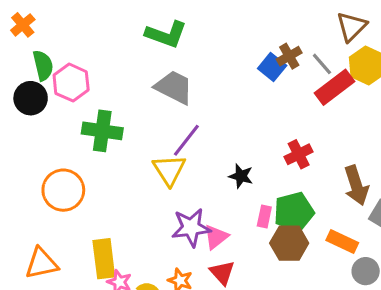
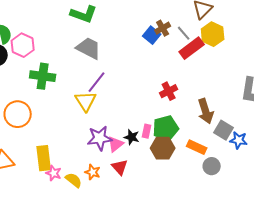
black star: (241, 176) -> (132, 137), moved

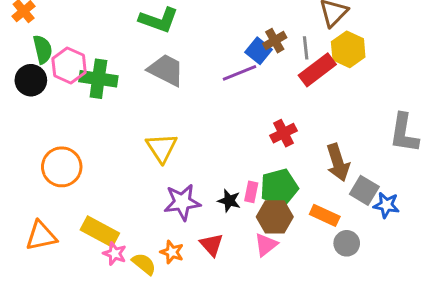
gray line: (184, 33) -> (306, 48), turned 35
green cross: (43, 76) -> (98, 79), moved
purple line: (97, 82) -> (239, 73), moved, turned 30
pink triangle: (116, 144) -> (266, 245), moved
yellow rectangle: (44, 158) -> (100, 232), turned -55

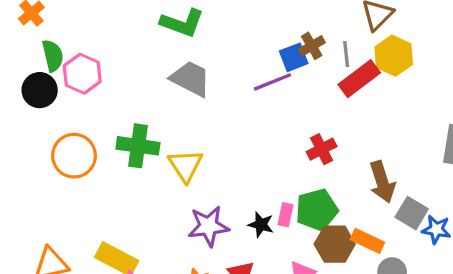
blue square: (259, 51) -> (294, 57), turned 30
green cross: (98, 79) -> (138, 146), moved
orange circle: (62, 167) -> (74, 156), moved
brown hexagon: (275, 217) -> (335, 244), moved

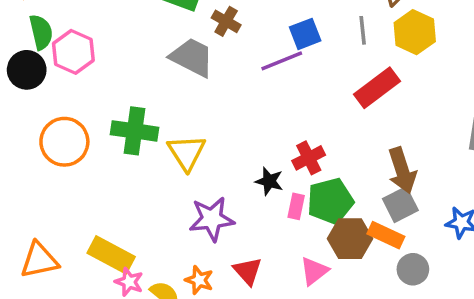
brown cross: (312, 46) -> (226, 21), moved, turned -30
red rectangle: (359, 79) -> (377, 88), moved
red cross: (322, 149) -> (309, 158), moved
gray square: (412, 213) -> (400, 205), moved, turned 32
black star: (261, 225) -> (269, 181), moved

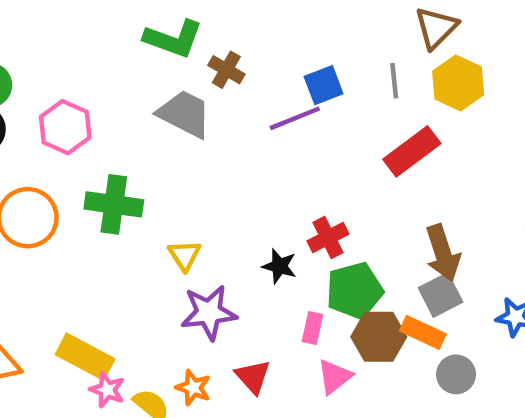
pink hexagon: (73, 52) -> (65, 127), moved
yellow triangle: (187, 152) -> (184, 255), moved, size x0.7
pink rectangle: (296, 206) -> (313, 328), moved

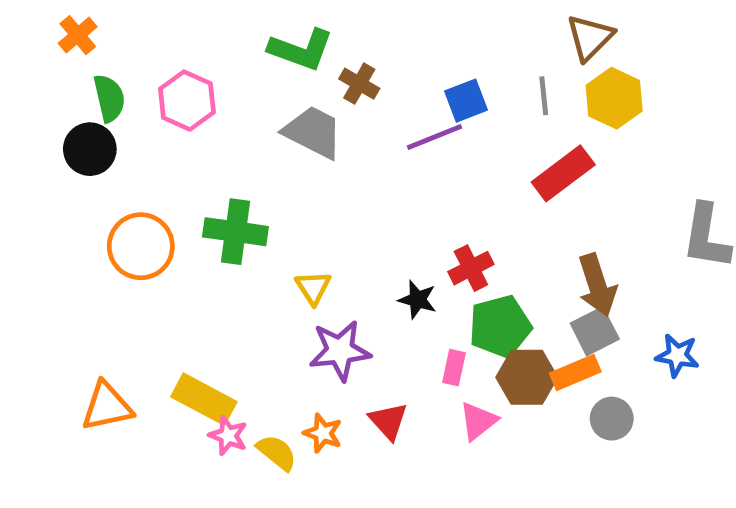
pink hexagon: (65, 127) -> (187, 101), moved
orange rectangle: (423, 332) -> (575, 372), turned -48

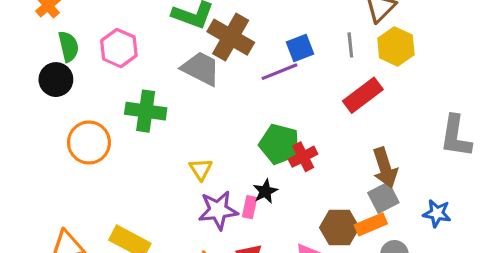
brown cross: (359, 84) -> (231, 37), size x1.8
green cross: (235, 232) -> (146, 111), moved
black star: (418, 300) -> (265, 191), moved, turned 30
green pentagon: (500, 326) -> (279, 144), moved, turned 30
pink rectangle: (454, 368) -> (250, 207), moved

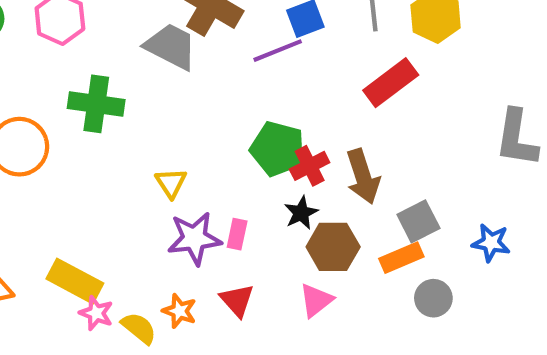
brown arrow: (385, 168) -> (363, 177), moved
black star: (265, 191) -> (301, 213), moved
brown hexagon: (339, 228) -> (333, 247), moved

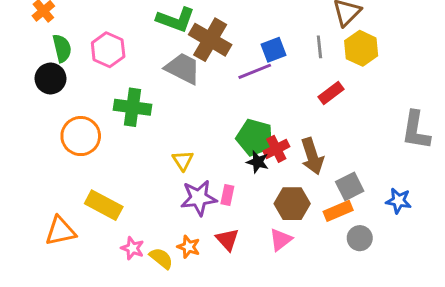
red rectangle: (391, 83) -> (331, 93), size x0.7
black star: (301, 213) -> (258, 162), moved, turned -30
yellow rectangle: (75, 281) -> (104, 205), moved

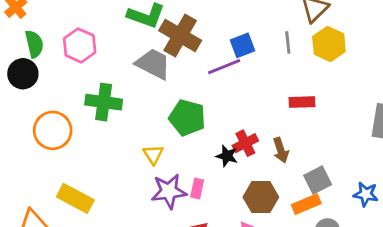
red rectangle: (331, 93) -> (302, 102), moved, turned 35
green pentagon: (255, 137) -> (187, 118), moved
brown arrow: (312, 156) -> (281, 150), size x0.7

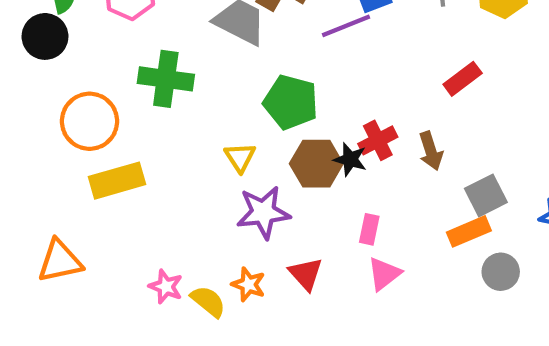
red rectangle: (302, 102) -> (463, 79), turned -35
pink rectangle: (197, 189) -> (369, 229), moved
brown hexagon: (261, 197) -> (316, 164), moved
yellow rectangle: (75, 198) -> (117, 181), moved, turned -44

